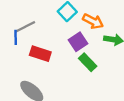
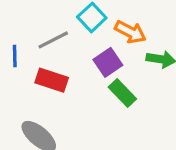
gray line: (25, 27) -> (53, 40), moved

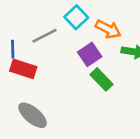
red rectangle: (52, 80) -> (23, 69), moved

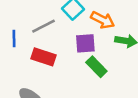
purple square: (90, 54) -> (85, 43), turned 30
red rectangle: (23, 69) -> (44, 57), moved

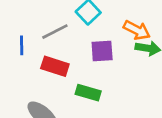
orange arrow: (103, 20) -> (137, 30), moved
green rectangle: (96, 67) -> (88, 93), moved, turned -30

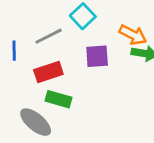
red rectangle: (55, 66) -> (48, 72), turned -36
green rectangle: (88, 93) -> (58, 99), moved

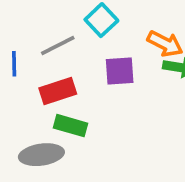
gray ellipse: (36, 122) -> (41, 155), turned -48

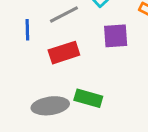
green rectangle: (70, 126) -> (88, 98), moved

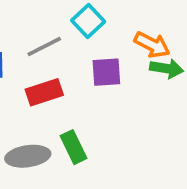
green rectangle: (88, 98) -> (73, 147), turned 48

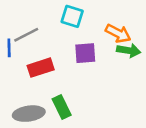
cyan square: (88, 21) -> (72, 16), turned -30
gray line: (44, 47) -> (26, 35), moved

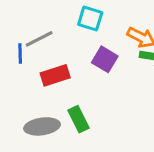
purple square: (85, 53) -> (105, 59), turned 35

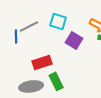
cyan square: (90, 18) -> (58, 21), moved
red rectangle: (55, 75) -> (42, 62), moved

